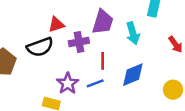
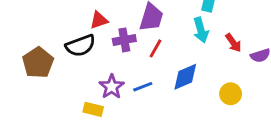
cyan arrow: (133, 33) -> (201, 30), moved
red line: (103, 61) -> (155, 48), moved, turned 30

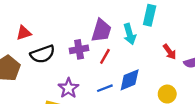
red triangle: (99, 20) -> (24, 33), moved
cyan arrow: (201, 30) -> (130, 34), moved
blue line: (143, 87) -> (105, 88), moved

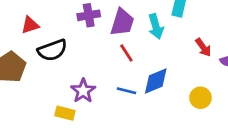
purple cross: (79, 49) -> (89, 15), moved
red line: (105, 56) -> (126, 53), turned -63
blue line: (105, 88) -> (126, 91), turned 35

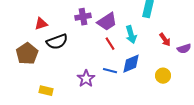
purple trapezoid: (122, 22) -> (107, 22), turned 40
cyan arrow: (156, 26) -> (131, 35), moved
purple star: (83, 91) -> (86, 79), moved
yellow rectangle: (65, 113) -> (46, 91), moved

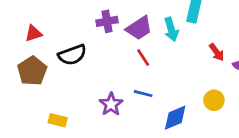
red triangle: (41, 24) -> (34, 33), moved
cyan arrow: (131, 35) -> (171, 29), moved
blue diamond: (131, 64) -> (175, 118), moved

